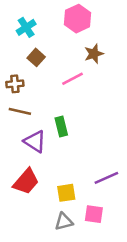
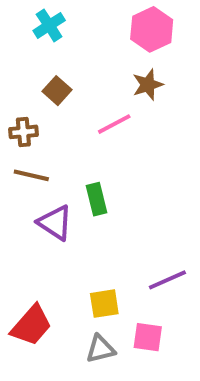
pink hexagon: (78, 19) -> (152, 29), moved
cyan cross: (26, 27) -> (49, 25), moved
red trapezoid: (26, 182) -> (31, 325), moved

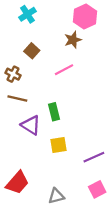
brown star: (148, 85) -> (73, 40), moved
brown cross: (23, 132) -> (13, 74), turned 32
yellow square: (104, 304) -> (58, 145), moved
pink square: (148, 337) -> (97, 189), moved, turned -35

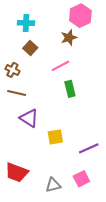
cyan cross: (27, 14) -> (26, 23), moved, turned 35
green rectangle: (54, 112) -> (70, 89), moved
red trapezoid: (17, 183) -> (17, 172), turned 70
pink square: (97, 189) -> (81, 179), moved

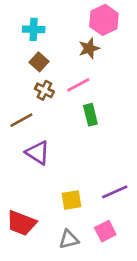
brown cross: (12, 70) -> (44, 90), moved
brown line: (17, 93) -> (21, 120), turned -42
yellow square: (55, 137) -> (71, 200), moved

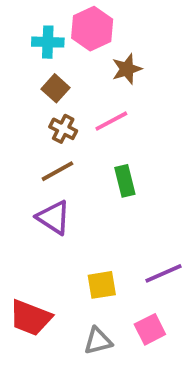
pink hexagon: (104, 20) -> (92, 29), moved
green rectangle: (90, 115) -> (125, 181), moved
brown line: (21, 120) -> (57, 171), moved

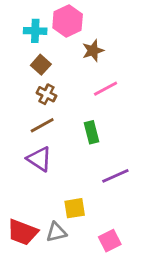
pink line: (111, 121) -> (106, 89), moved
purple line: (163, 273) -> (115, 176), moved
gray triangle: (98, 341) -> (56, 232), moved

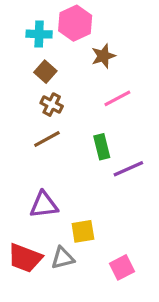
purple triangle: (39, 159) -> (44, 205), moved, turned -40
purple line: (115, 176) -> (128, 169), moved

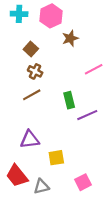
cyan cross: (39, 34) -> (19, 14), moved
pink line: (117, 98) -> (94, 69), moved
red trapezoid: (25, 258) -> (17, 176), turned 30
gray triangle: (63, 258) -> (41, 186), moved

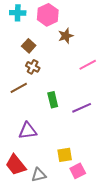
brown line: (32, 95) -> (19, 88), moved
green rectangle: (69, 100) -> (53, 100), moved
yellow square: (56, 158) -> (65, 155), moved

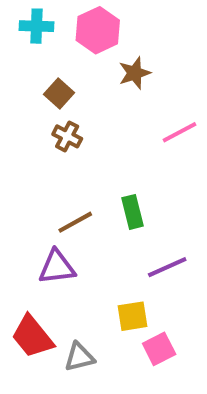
brown line: (19, 88) -> (75, 222), moved
green rectangle: (53, 100) -> (133, 212), moved
purple line: (82, 108) -> (167, 267), moved

